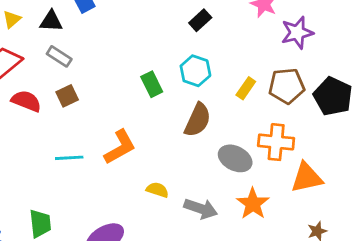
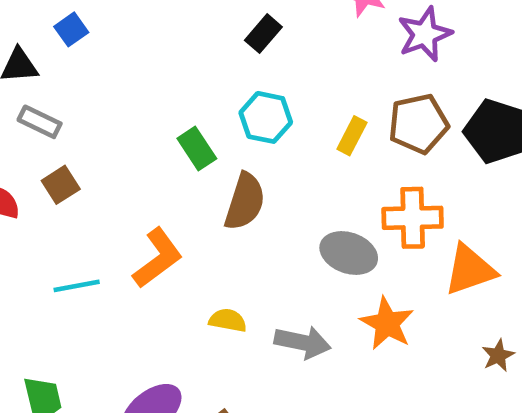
brown semicircle: (198, 120) -> (245, 202), moved

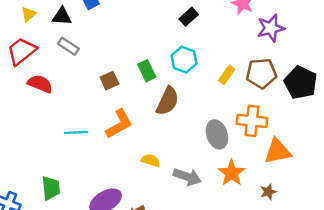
brown square: (61, 185) -> (109, 81), moved
gray ellipse: (349, 253) -> (217, 134), turned 44
brown star: (498, 355) -> (268, 192), moved

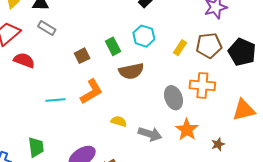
brown semicircle: (168, 101) -> (131, 71), turned 55
orange triangle: (278, 151) -> (244, 110), moved

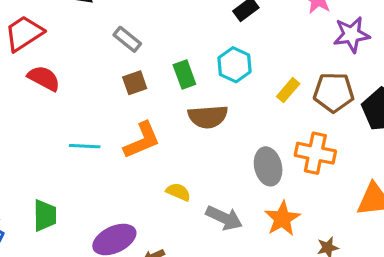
gray rectangle: (47, 28) -> (127, 39), moved

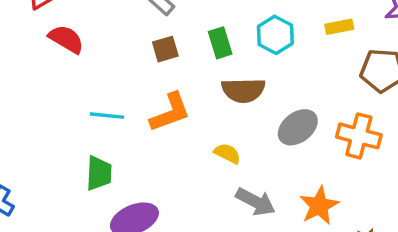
yellow rectangle: (288, 90) -> (339, 27), moved, turned 35
gray ellipse: (268, 166) -> (298, 127), moved, turned 63
yellow semicircle: (178, 192) -> (227, 153), moved
green trapezoid: (45, 215) -> (99, 173), moved

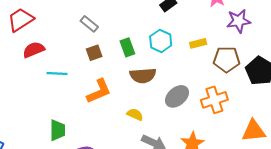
yellow rectangle: (339, 27) -> (198, 43), moved
red semicircle: (66, 39) -> (34, 50), turned -50
cyan line: (107, 116) -> (57, 74), moved
orange cross: (359, 136) -> (214, 100), turned -30

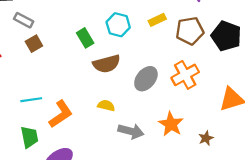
gray rectangle: (89, 24) -> (24, 20), moved
brown square: (94, 53) -> (34, 44), moved
cyan line: (57, 74) -> (31, 100), moved
orange L-shape: (99, 91) -> (61, 114), moved

